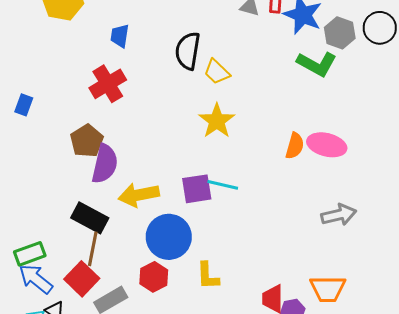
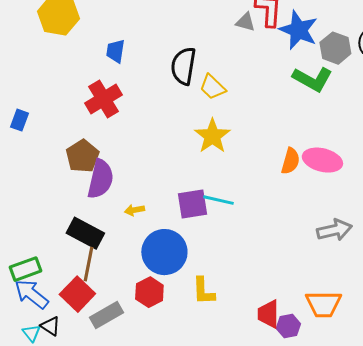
yellow arrow: (139, 195) -> (134, 210), size x0.5

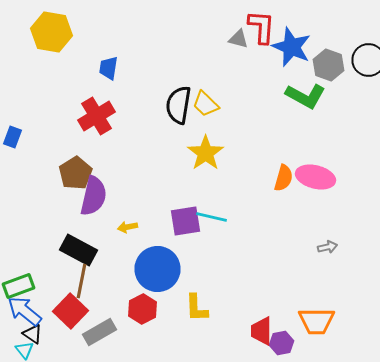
black semicircle: (183, 66) -> (178, 105), moved
gray arrow: (334, 230) -> (328, 247), size x0.6
black triangle: (50, 326) -> (32, 334), moved

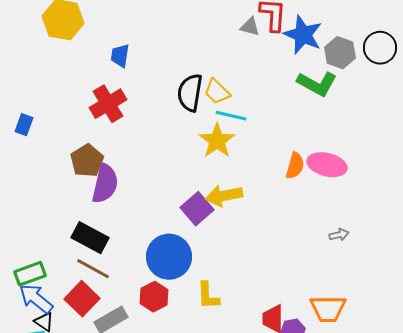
cyan line: (212, 217) -> (231, 116), moved
purple square: (186, 221) -> (197, 209), turned -32
yellow arrow: (128, 227) -> (224, 196), moved, size x1.8
brown line: (82, 281) -> (93, 269), turned -72

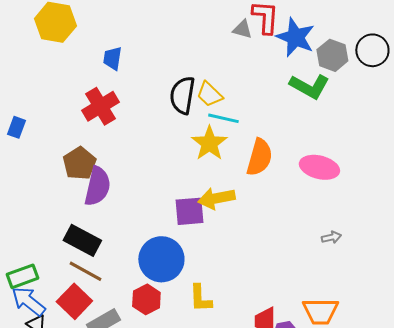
orange semicircle: (295, 166) -> (259, 157), moved, size x1.4
purple square: (197, 209) -> (189, 211), turned 36

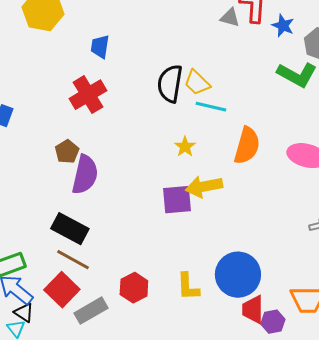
blue star: (295, 37) -> (283, 26), size x0.6
yellow star: (209, 143) -> (185, 147), moved, size x0.6
brown pentagon: (79, 163) -> (67, 152), size x0.7
blue circle: (161, 259) -> (238, 275), moved

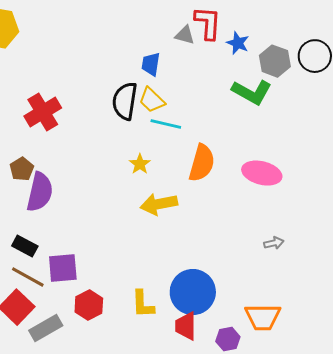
blue trapezoid: (100, 47) -> (151, 64), moved
purple square: (177, 200) -> (63, 268), moved
black rectangle: (70, 229) -> (25, 246), size x0.7
red trapezoid: (253, 310) -> (186, 326), moved

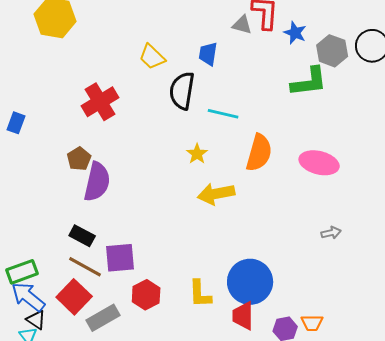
green L-shape: (252, 92) -> (309, 82), turned -36
yellow trapezoid: (152, 100) -> (152, 57), moved
orange trapezoid: (263, 317) -> (312, 323), moved, size x0.6

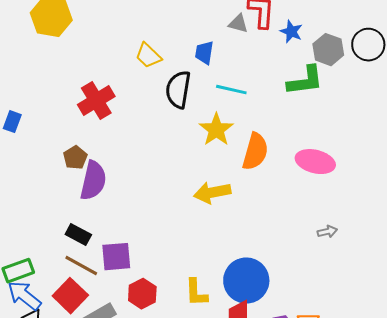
cyan line: (223, 114) -> (231, 90), moved
yellow star: (197, 154) -> (216, 130), moved, size x1.6

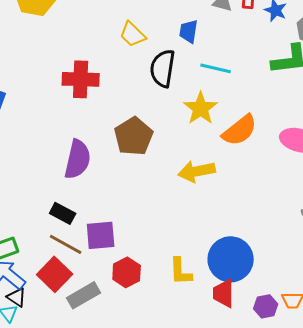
red cross: (96, 101) -> (81, 79), turned 33
orange semicircle: (255, 152) -> (240, 130), turned 36
brown pentagon: (75, 158) -> (134, 136), moved, size x1.6

